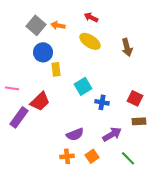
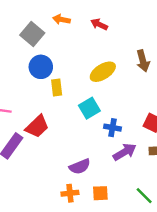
orange arrow: (58, 25) -> (61, 19), moved
yellow ellipse: (90, 41) -> (103, 72), moved, turned -65
purple arrow: (112, 134) -> (125, 152), moved
orange square: (92, 156) -> (100, 193), turned 32

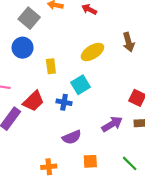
blue circle: (41, 67) -> (23, 48), moved
blue cross: (113, 128) -> (64, 102), moved
orange cross: (70, 193) -> (49, 167), moved

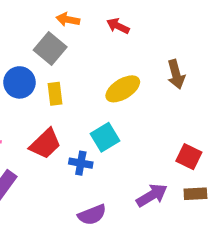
gray square: (29, 18) -> (50, 49), moved
yellow rectangle: (51, 66) -> (55, 94), moved
red trapezoid: (33, 101) -> (45, 144), moved

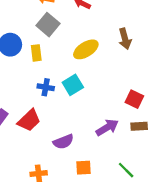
gray square: (50, 49) -> (48, 25), moved
red trapezoid: (45, 144) -> (29, 120), moved
blue cross: (81, 163) -> (46, 87), moved

